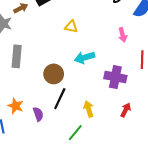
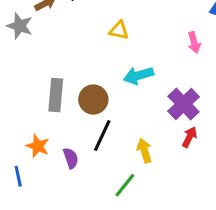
gray rectangle: (17, 56) -> (56, 95), moved
purple cross: (115, 77) -> (184, 104), turned 35
red arrow: (126, 110) -> (190, 137), moved

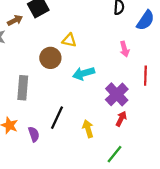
brown circle: (93, 100) -> (50, 58), moved
green line: (125, 185) -> (115, 154), moved

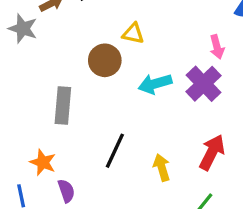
purple cross: (117, 94) -> (204, 84), moved
red arrow: (121, 119) -> (212, 152), size x1.5
purple semicircle: (34, 134) -> (66, 191), moved

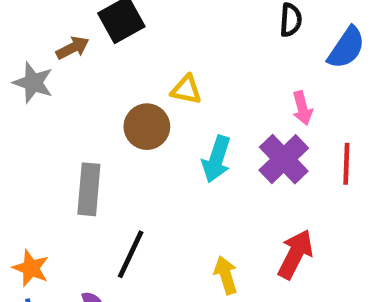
cyan arrow: (155, 84) -> (216, 159), turned -56
black line: (115, 151) -> (131, 254), moved
orange star: (43, 162) -> (31, 268), moved

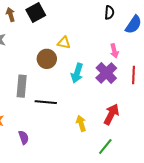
brown arrow: (73, 48) -> (10, 14), moved, turned -80
black line: (131, 254) -> (46, 102), moved, turned 70

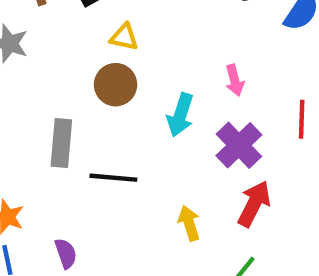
yellow triangle: (64, 43) -> (124, 37), moved
pink arrow: (114, 51) -> (235, 80), moved
purple cross: (106, 73) -> (239, 145), moved

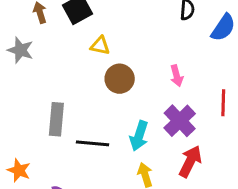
brown circle: (116, 85) -> (120, 79), moved
cyan arrow: (180, 115) -> (139, 136), moved

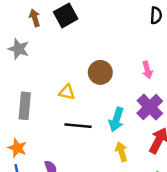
yellow triangle: (100, 46) -> (67, 92), moved
gray rectangle: (56, 119) -> (25, 106), moved

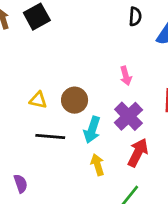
brown circle: (100, 72) -> (75, 100), moved

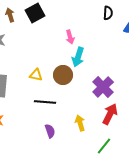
pink arrow: (126, 76) -> (70, 37), moved
cyan arrow: (92, 130) -> (78, 57), moved
purple semicircle: (21, 184) -> (50, 131), moved

